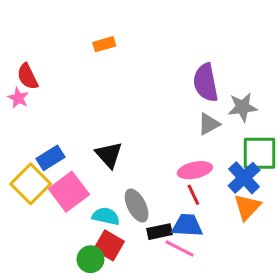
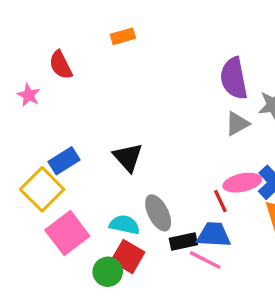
red semicircle: (28, 76) -> (61, 65), moved
pink ellipse: (195, 170) -> (242, 183), moved
pink square: (69, 192) -> (67, 233), moved

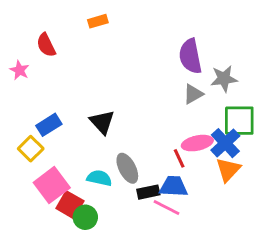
yellow square: (42, 189) -> (31, 149), size x0.7
red square: (128, 257) -> (70, 205), moved

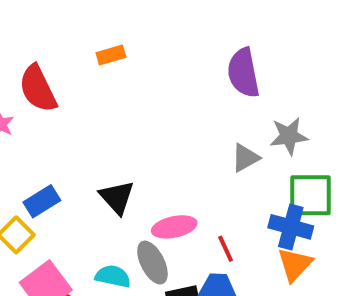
red semicircle: (46, 45) -> (38, 89), size x1.4
purple semicircle: (190, 56) -> (243, 73), moved
pink ellipse: (197, 143) -> (174, 227), moved
blue cross: (225, 143) -> (291, 227), turned -32

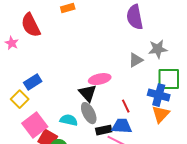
black triangle: (117, 197) -> (88, 93), moved
pink ellipse: (174, 227) -> (100, 79), moved

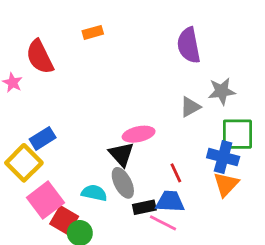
yellow square: (20, 99) -> (24, 163), size x1.4

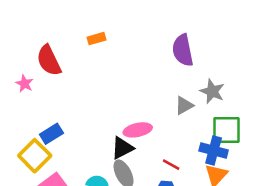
gray star: (222, 91) -> (212, 91), turned 30
black triangle: (121, 154) -> (122, 148), turned 45
red line: (176, 173) -> (171, 165), turned -36

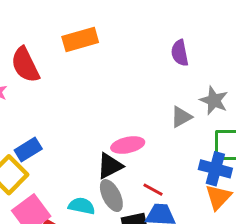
orange rectangle: (96, 39) -> (80, 40), size x1.6
purple semicircle: (183, 50) -> (180, 53), size x0.7
red line: (171, 165) -> (153, 190), moved

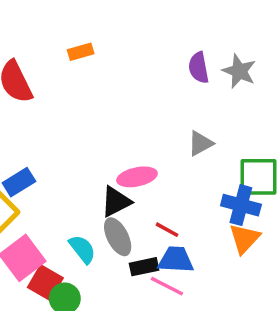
orange rectangle: (80, 40) -> (81, 52), size x0.6
gray star: (214, 100) -> (239, 71), moved
cyan semicircle: (82, 206) -> (82, 249), turned 40

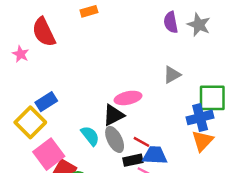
blue cross: (241, 205) -> (200, 117), turned -30
red line: (167, 230) -> (141, 142), moved
cyan semicircle: (82, 249) -> (90, 136), moved

